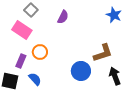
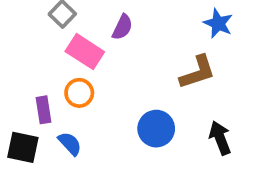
pink rectangle: (22, 30) -> (85, 52), moved
brown L-shape: (103, 53) -> (198, 72), moved
purple rectangle: (21, 61) -> (44, 110), turned -32

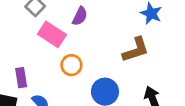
orange circle: (79, 93) -> (71, 65), moved

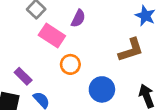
purple rectangle: (21, 78) -> (23, 76), turned -36

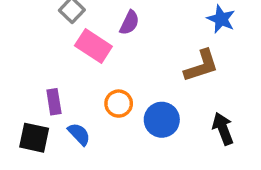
orange circle: (70, 64) -> (119, 104), moved
purple rectangle: (23, 76) -> (54, 102), turned 36

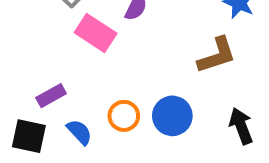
purple rectangle: (54, 102) -> (51, 96), turned 70
orange circle: (119, 104) -> (124, 116), moved

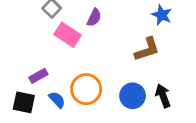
orange circle: (124, 116) -> (86, 89), size x1.5
blue circle: (172, 116) -> (133, 96), moved

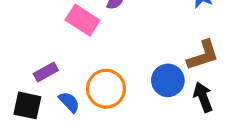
brown L-shape: (147, 49) -> (203, 55), moved
blue circle: (133, 96) -> (168, 80), moved

